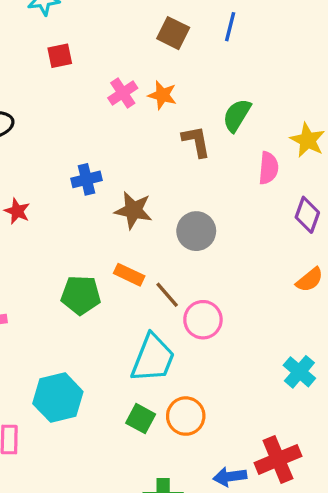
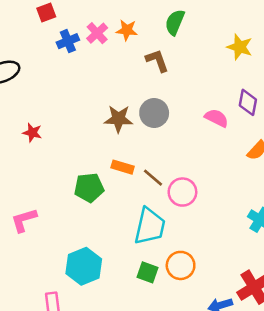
green semicircle: (237, 115) -> (175, 22), moved
pink semicircle: (268, 168) -> (217, 118), moved, turned -60
blue cross: (86, 179) -> (68, 41), moved
gray circle: (196, 231) -> (154, 113), moved

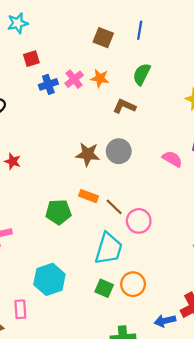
brown L-shape: (157, 61) -> (124, 106), turned -50

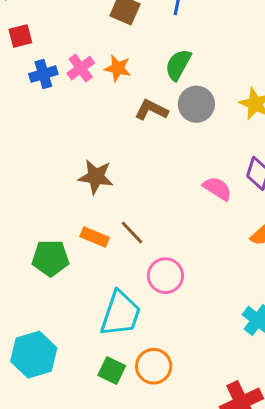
gray circle: (119, 151) -> (196, 104), moved
brown line: (114, 207) -> (132, 232), moved

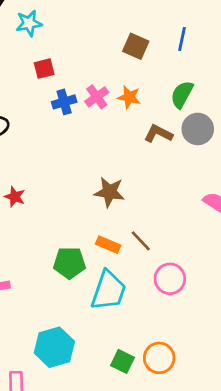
cyan trapezoid: (120, 314) -> (109, 291), moved

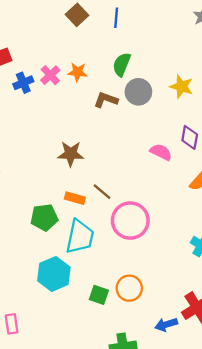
brown square: (136, 46) -> (77, 15), moved, turned 30
pink circle: (170, 279) -> (130, 221), size x1.4
cyan hexagon: (54, 347) -> (54, 274), moved

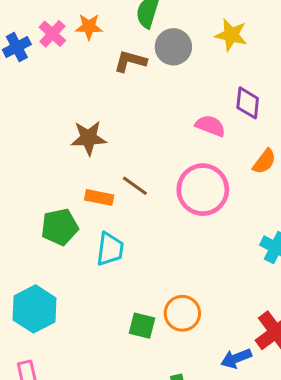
pink circle: (130, 221) -> (203, 190), moved
cyan trapezoid: (80, 237) -> (110, 249), size x0.7
cyan hexagon: (54, 274) -> (35, 309), moved

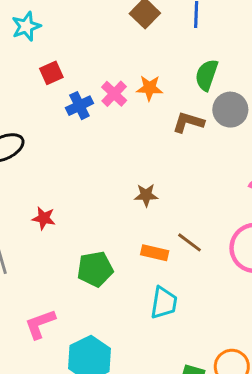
brown star: (89, 138) -> (146, 195), size x0.7
green pentagon: (60, 227) -> (95, 269), moved

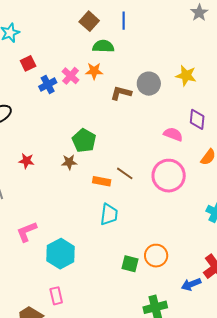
green semicircle: (207, 75) -> (103, 46), moved, turned 75
brown star: (146, 195) -> (69, 162), moved
green pentagon: (95, 269) -> (84, 140), moved, turned -30

